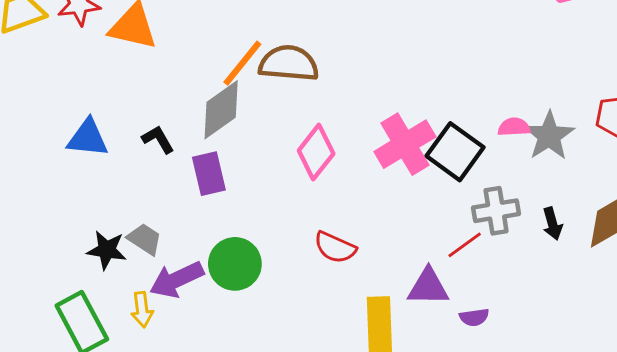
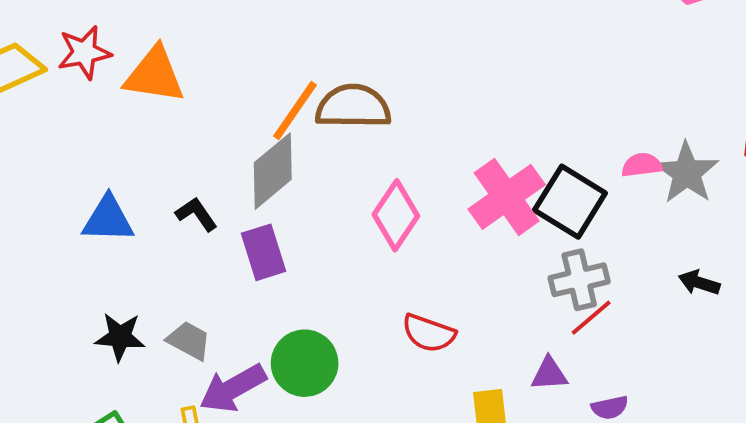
gray cross: (496, 211) -> (579, 280), moved
black arrow: (552, 224) -> (699, 283), turned 128
black star: (107, 250) -> (120, 337), moved
purple triangle: (428, 287) -> (549, 374), size x0.7

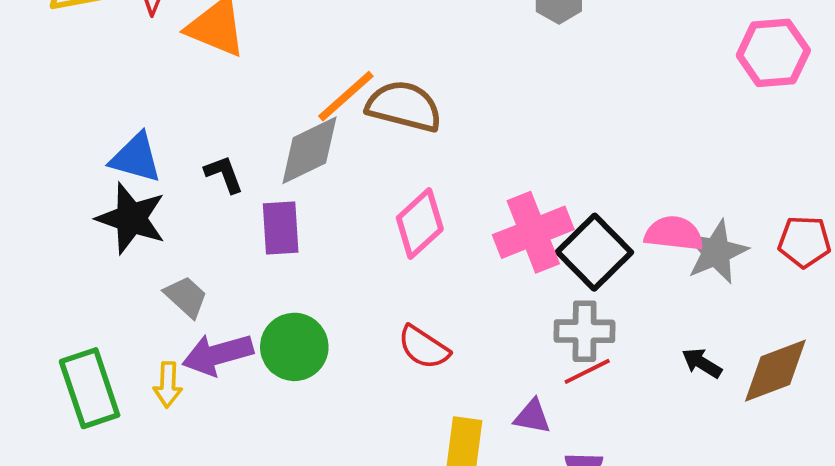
pink semicircle: (642, 165) -> (674, 233), size x1.4
black star: (120, 337) -> (131, 218), moved, size x1.4

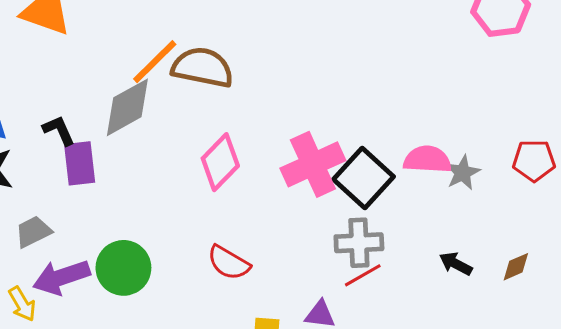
purple rectangle: (281, 228) -> (80, 163), moved
gray star: (716, 252) -> (463, 173), size x0.7
gray trapezoid: (186, 297) -> (33, 232), turned -66
brown diamond: (775, 371) -> (516, 267), size x0.5
yellow arrow: (168, 385) -> (22, 304), turned -30

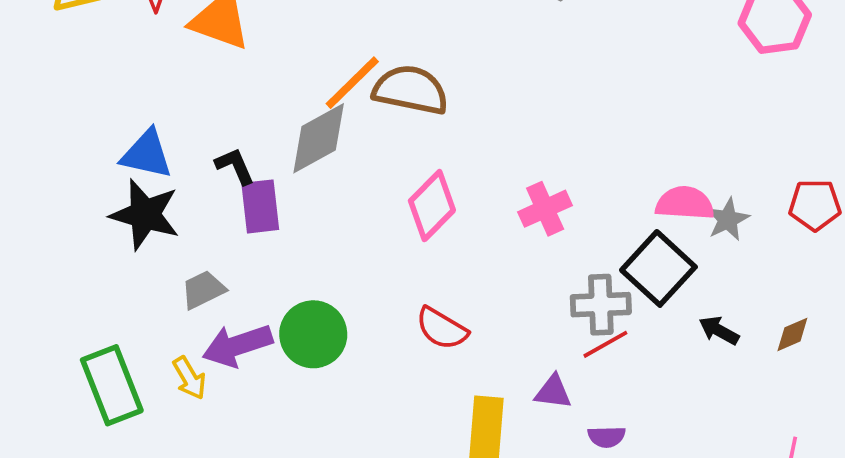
pink cross: (313, 164) -> (545, 209), size x0.7
black square: (364, 178) -> (658, 268), moved

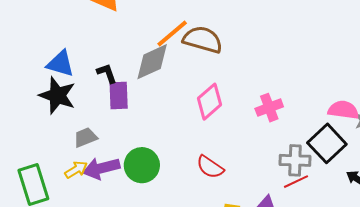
yellow arrow: (189, 378) -> (76, 170), moved, turned -95

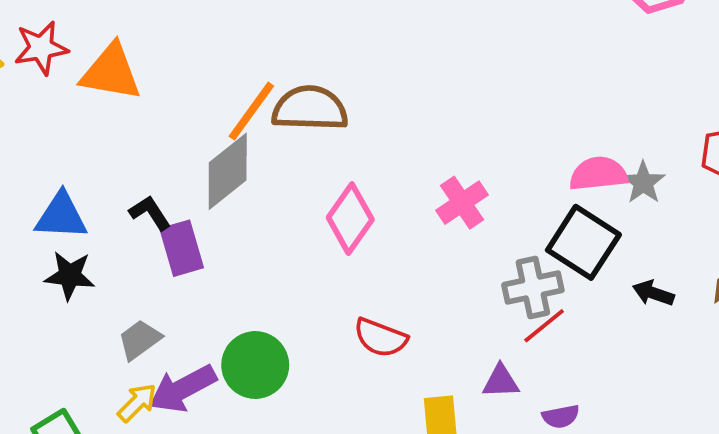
black star: (57, 95) -> (70, 276), size x0.7

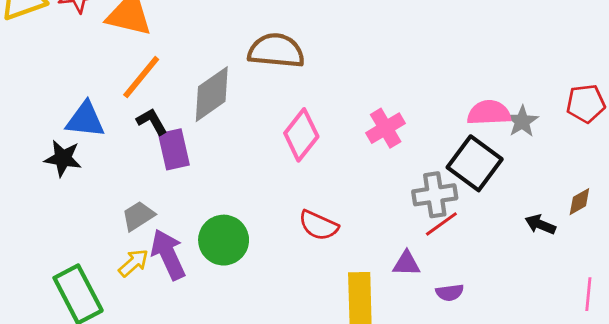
orange line: (251, 111) -> (141, 77), moved
black star: (70, 276) -> (63, 158), moved
black arrow: (653, 293) -> (540, 224), moved
purple arrow: (183, 389) -> (168, 254), turned 90

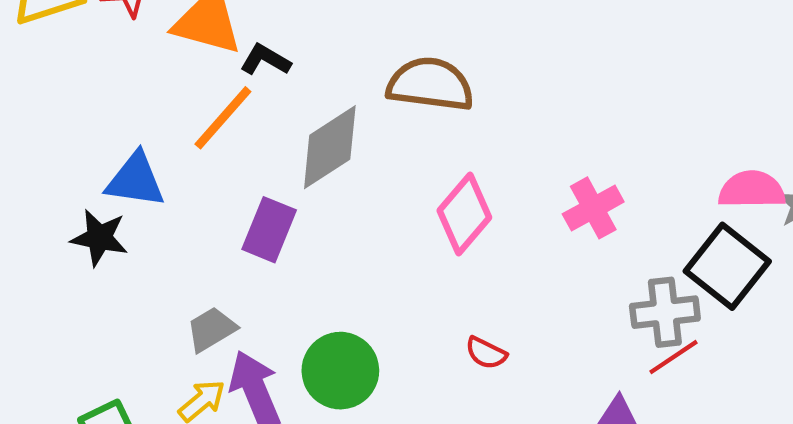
black L-shape: (152, 121) -> (265, 60), moved, turned -32
purple rectangle: (174, 149) -> (269, 230), turned 33
red semicircle: (318, 225) -> (486, 353), size x0.7

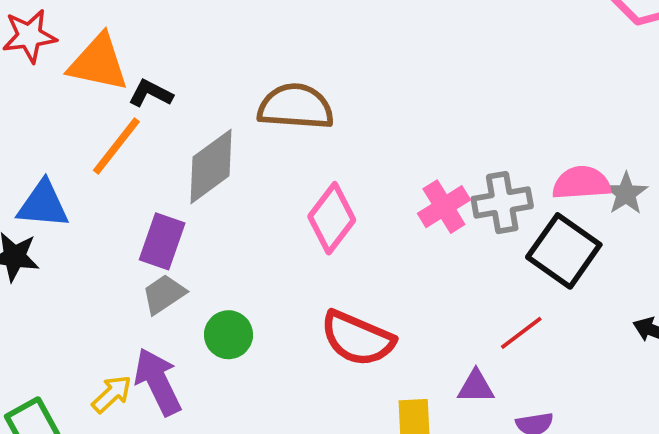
gray cross: (665, 312) -> (502, 203), moved
gray trapezoid: (211, 329) -> (164, 294), moved
red semicircle: (486, 353) -> (357, 338), size x2.0
green circle: (340, 371) -> (229, 335), moved, size x0.7

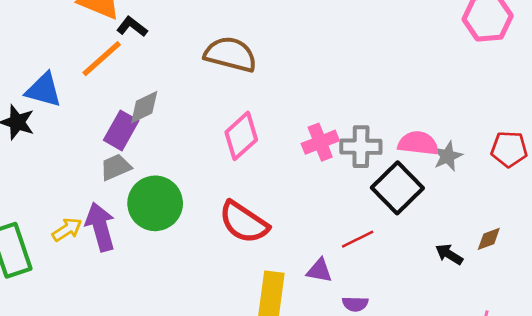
gray diamond: (211, 166) -> (144, 107), moved, size x0.7
green circle: (229, 335) -> (155, 203), size x1.6

